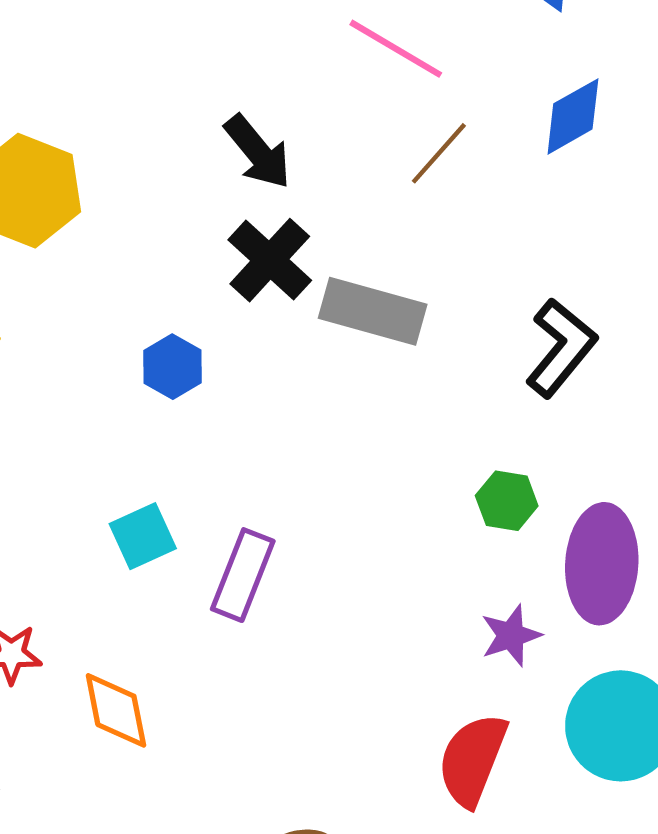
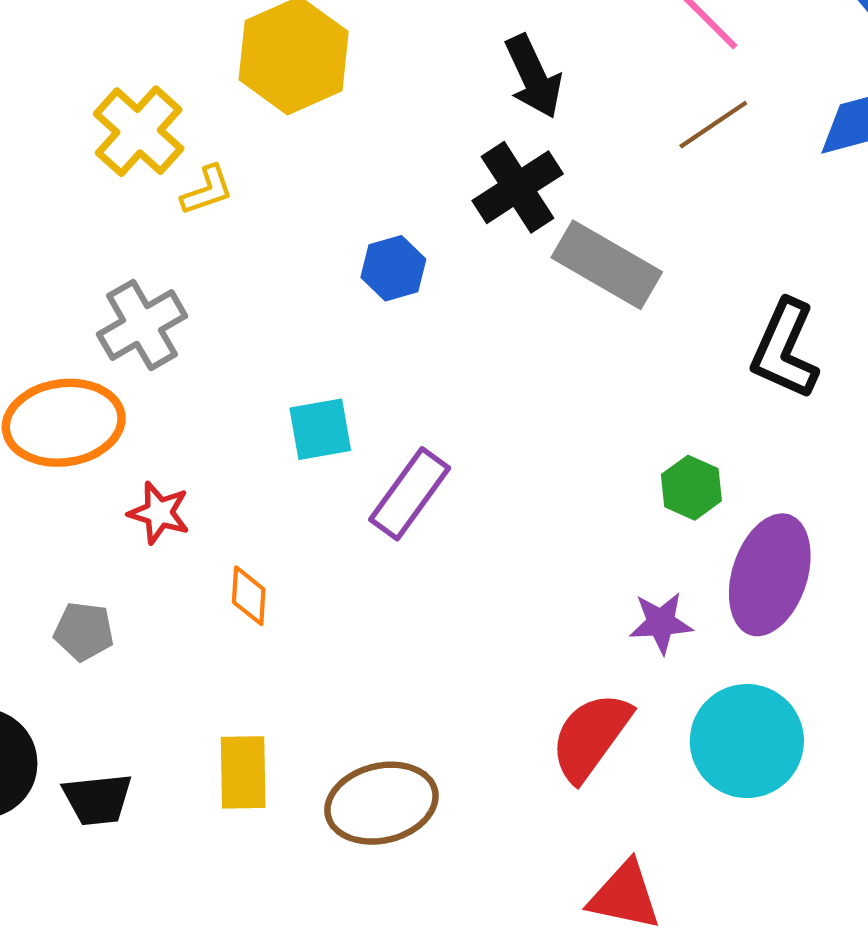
black L-shape: (561, 348) -> (785, 349), turned 150
orange diamond: (116, 710) -> (249, 596), size x0.7

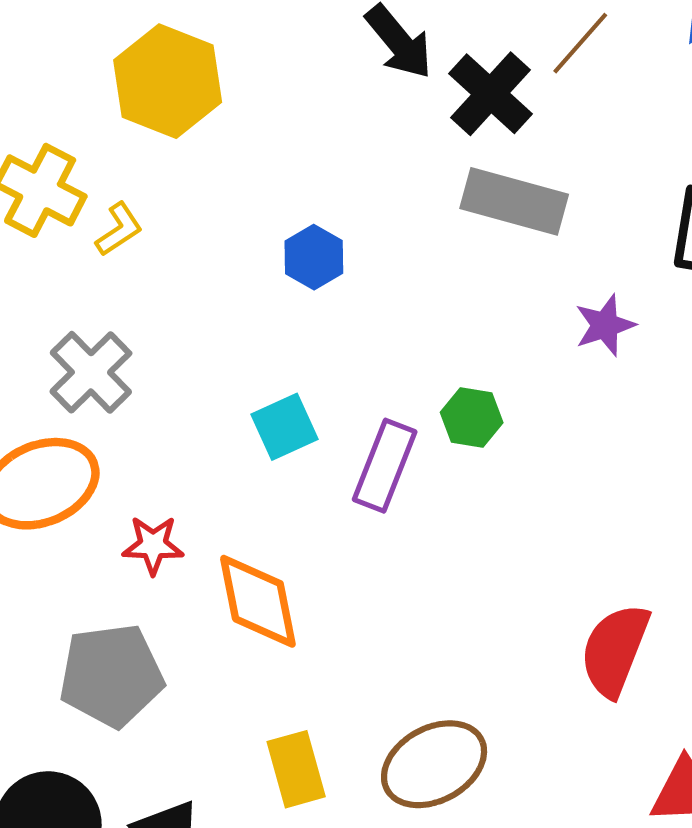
black cross: (518, 187) -> (490, 94), moved
green hexagon: (691, 488) -> (472, 417), moved
orange diamond: (249, 596) -> (258, 601), size x1.8
purple star: (661, 623) -> (605, 325), moved
gray pentagon: (84, 631) -> (111, 675), size x1.8

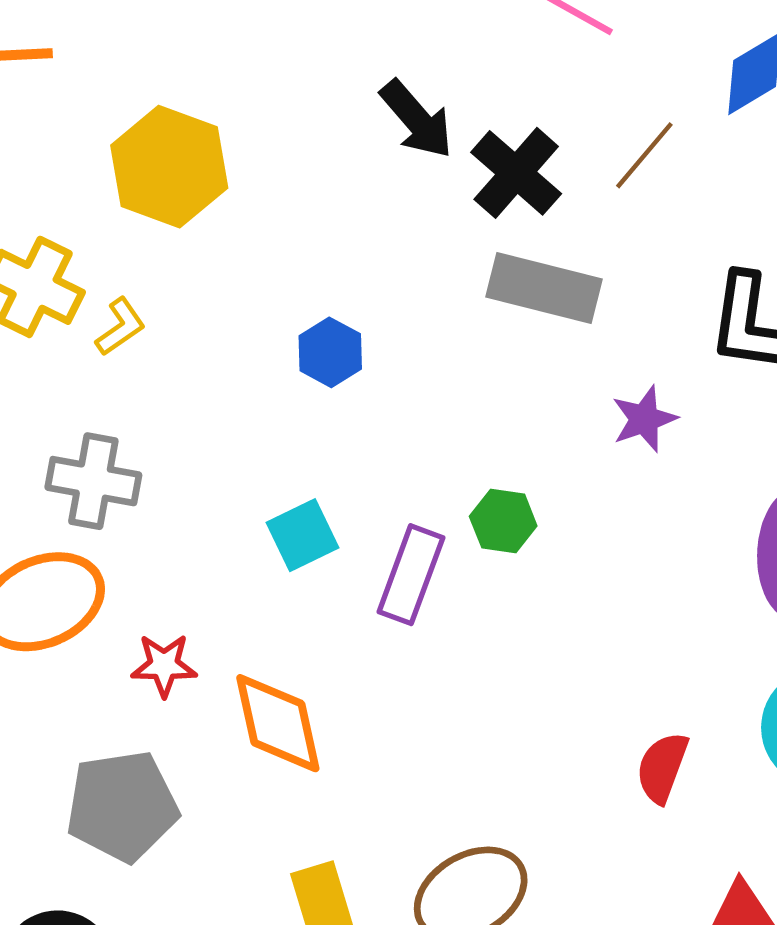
brown line: (580, 43) -> (644, 155), moved
gray cross: (91, 372) -> (93, 481), turned -34
red semicircle: (615, 650) -> (662, 768), size x0.7

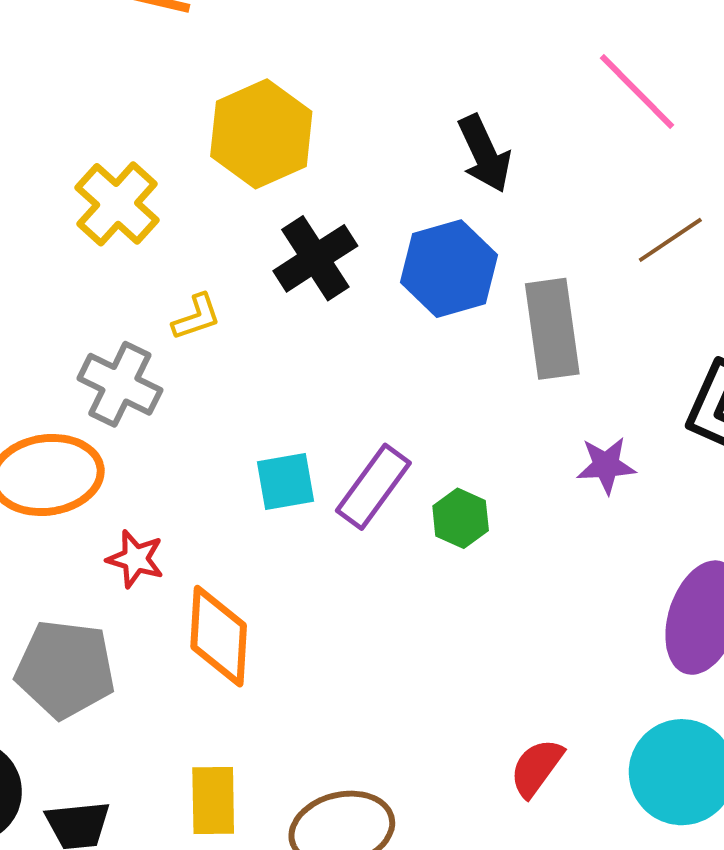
black cross: (516, 173) -> (315, 258), moved
gray rectangle: (544, 288) -> (552, 329), turned 52
yellow L-shape: (120, 327) -> (196, 317), moved
blue hexagon: (330, 352) -> (449, 269), moved, size x1.6
purple rectangle: (411, 575) -> (373, 487), moved

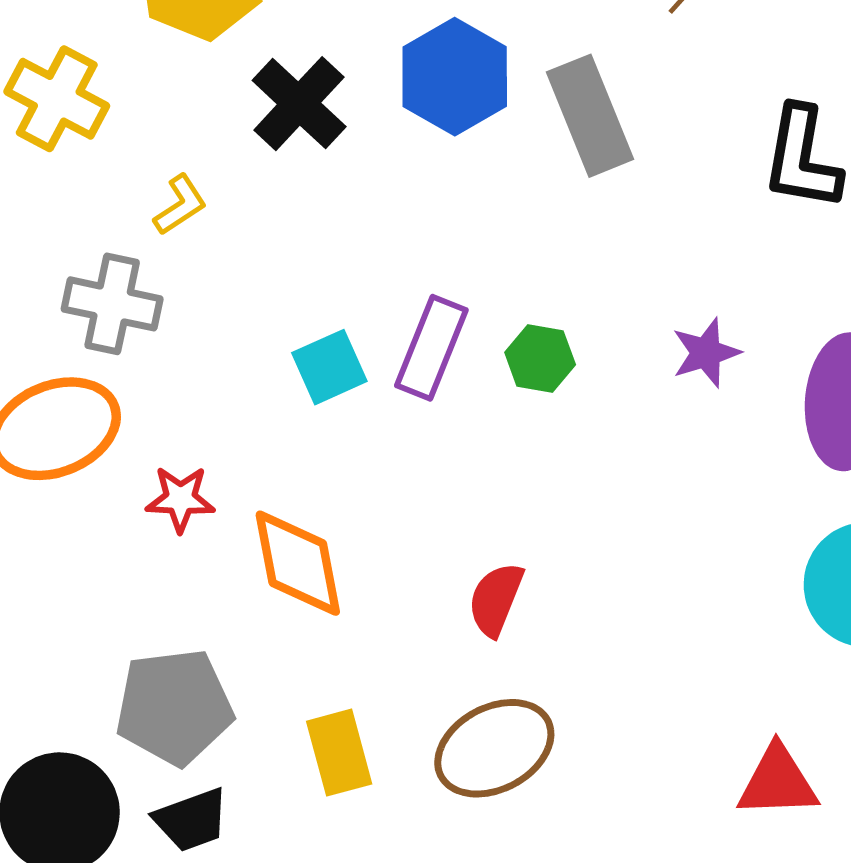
purple star: (606, 465) -> (706, 353), moved
gray pentagon: (65, 669) -> (174, 707), moved
red semicircle: (537, 768) -> (496, 599), moved

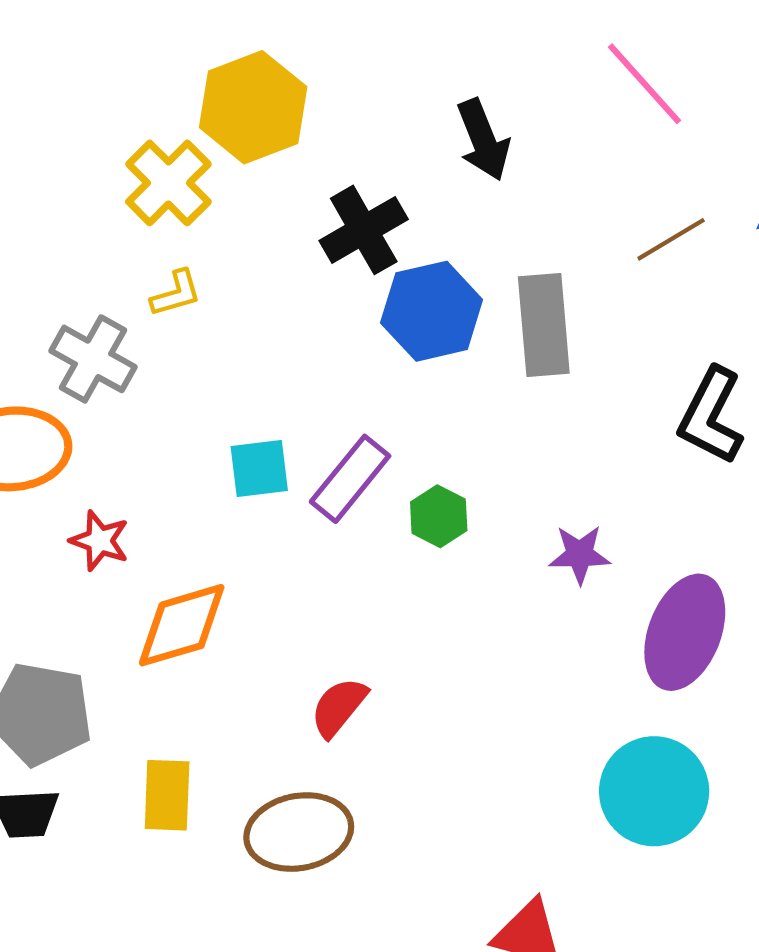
blue hexagon: (455, 77) -> (432, 311), moved
yellow cross: (57, 99) -> (168, 183), moved
black cross: (299, 104) -> (364, 230), moved
orange diamond: (298, 563) -> (182, 625), turned 67

